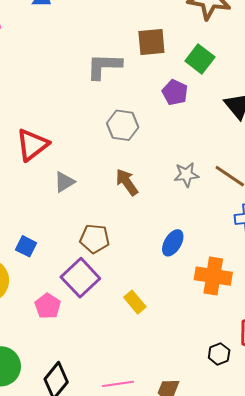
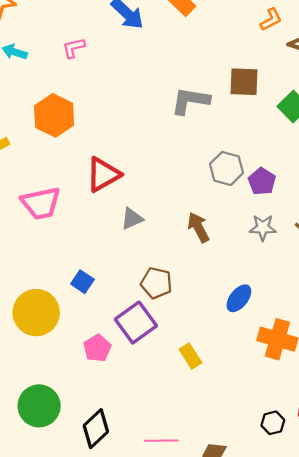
purple pentagon: (175, 92) -> (262, 181), moved
gray hexagon: (123, 125) -> (227, 168), moved

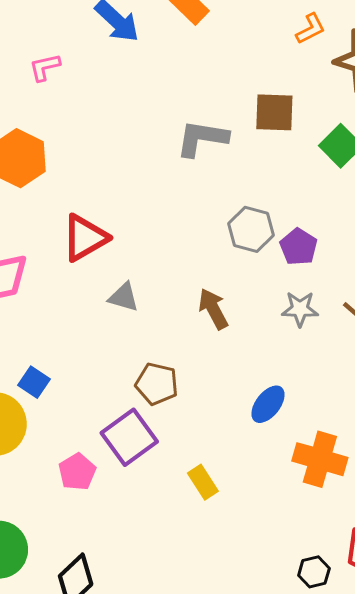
gray triangle: (132, 219) -> (124, 297), turned 40
blue square: (82, 282) -> (34, 382), moved

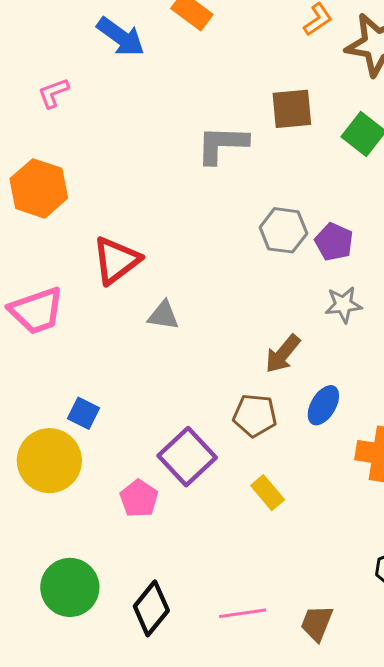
brown arrow: (213, 309) -> (283, 354), moved, turned -105
brown pentagon: (157, 384) -> (255, 415), moved

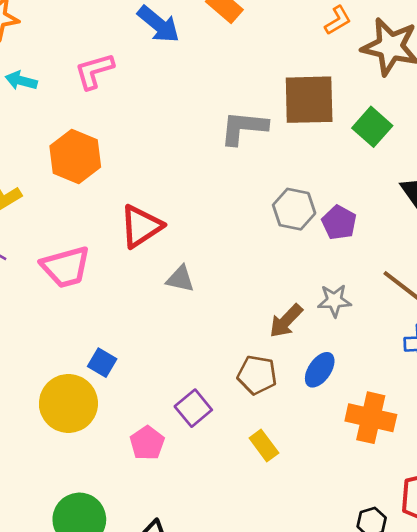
pink L-shape: (53, 93) -> (94, 71), size x1.4
brown square: (292, 109) -> (309, 100), size x1.4
gray star: (343, 305) -> (334, 301), moved
purple square: (187, 457) -> (193, 408), size x0.7

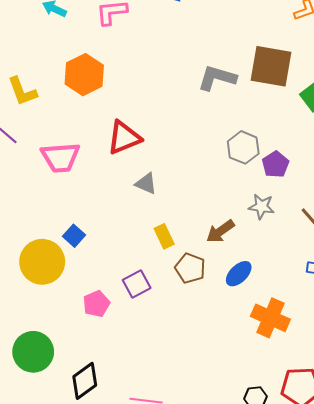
gray star: (334, 301) -> (261, 207), moved
yellow rectangle: (264, 445) -> (164, 236), moved

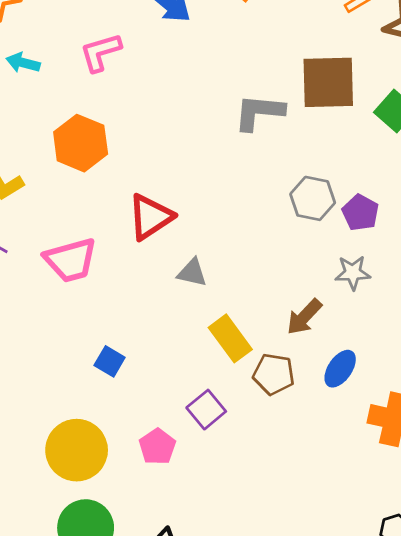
yellow rectangle: (164, 236) -> (230, 338), size x1.4
yellow circle: (42, 262) -> (77, 450), moved

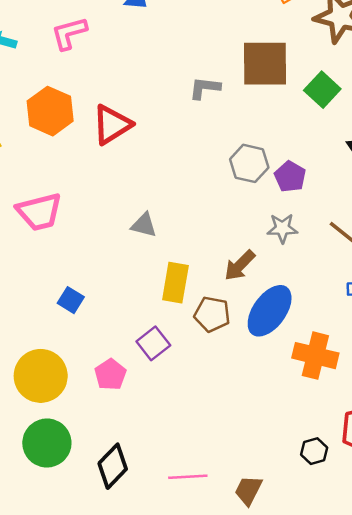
gray L-shape: (259, 112) -> (205, 88), size x0.7
red triangle: (150, 217) -> (112, 125), moved
yellow rectangle: (230, 338) -> (175, 283), turned 45
blue ellipse: (340, 369) -> (270, 311), size x1.6

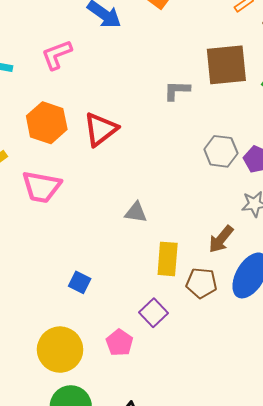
pink trapezoid: (39, 212) -> (41, 187), moved, turned 30

